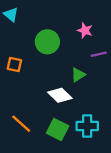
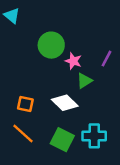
pink star: (85, 30) -> (73, 61), moved
purple line: (99, 54) -> (107, 59), turned -49
orange square: (14, 65) -> (25, 104), moved

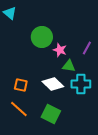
green triangle: (84, 81) -> (69, 66), turned 40
cyan cross: (94, 136) -> (81, 84), moved

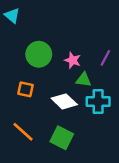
green circle: (42, 37) -> (39, 54), moved
orange square: (21, 85) -> (25, 89), moved

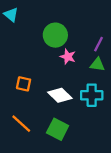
green circle: (39, 54) -> (55, 35), moved
purple line: (105, 58) -> (98, 44), moved
green triangle: (84, 80) -> (97, 65), moved

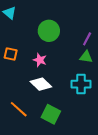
pink star: (68, 57) -> (40, 60), moved
orange square: (24, 84) -> (11, 54), moved
white diamond: (60, 95) -> (41, 84), moved

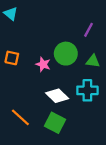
green circle: (49, 31) -> (66, 54), moved
purple line: (87, 39) -> (88, 30), moved
white diamond: (41, 84) -> (57, 96), moved

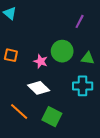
purple line: (88, 30) -> (80, 21), moved
white diamond: (57, 96) -> (39, 88), moved

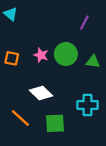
pink star: (41, 61) -> (41, 55), moved
cyan cross: (83, 86) -> (88, 105), moved
green square: (52, 117) -> (55, 123), turned -30

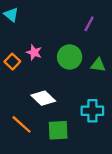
pink star: (41, 55) -> (34, 52), moved
orange square: (12, 58) -> (12, 62), turned 32

